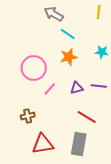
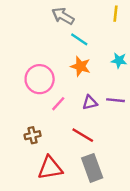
orange star: (69, 57) -> (80, 66), turned 30
red line: (87, 117) -> (83, 135), moved
gray rectangle: (79, 144) -> (92, 168), turned -30

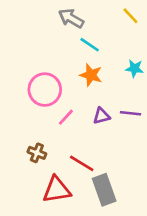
yellow line: (115, 14) -> (130, 16), turned -49
brown cross: (33, 135) -> (37, 153), turned 35
red line: (83, 135) -> (82, 163), moved

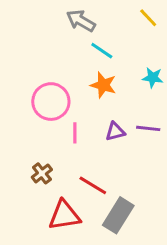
pink line: (66, 117) -> (75, 133), turned -42
brown cross: (37, 153) -> (42, 173), turned 30
gray rectangle: (104, 190) -> (118, 215), turned 52

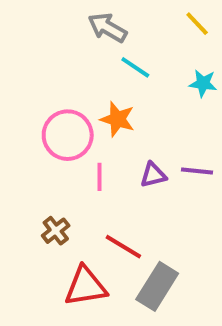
cyan star: (153, 78) -> (203, 83), moved
orange star: (103, 85) -> (117, 119), moved

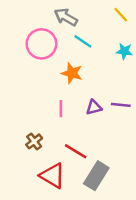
pink circle: (68, 135) -> (41, 44), moved
red triangle: (86, 286) -> (52, 176), turned 40

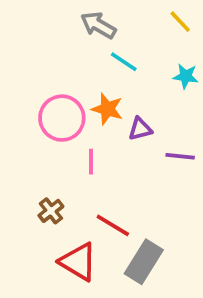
pink circle: (41, 44) -> (62, 118), moved
purple triangle: (94, 107) -> (140, 129), moved

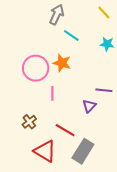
gray arrow: (98, 25) -> (57, 15), turned 84
purple triangle: (140, 129) -> (89, 106), moved, turned -32

